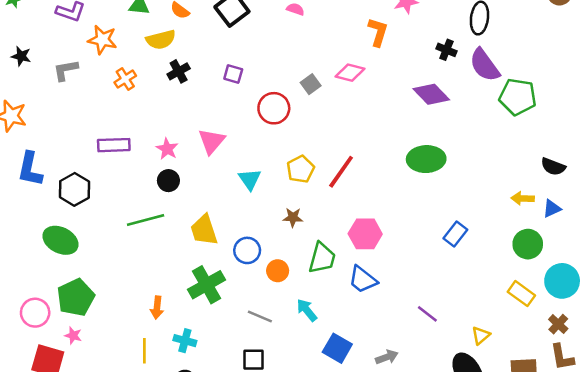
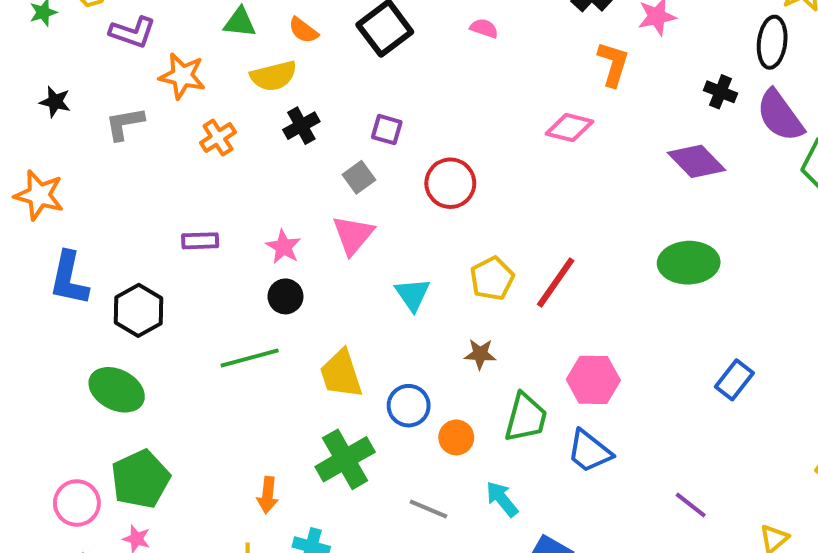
gray square: (311, 84) -> (359, 177), moved
purple rectangle: (114, 145) -> (200, 241), size x0.7

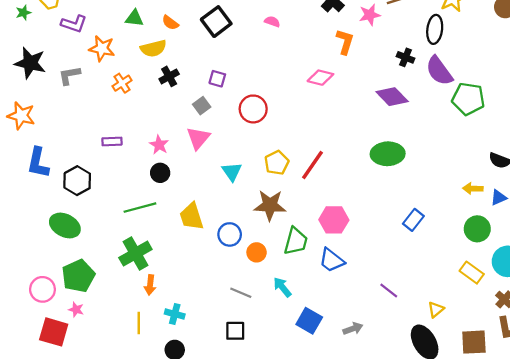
black star: (55, 102) -> (30, 63), size x1.8
brown star: (480, 354) -> (270, 205), size x1.8
green cross: (345, 459) -> (135, 254), moved

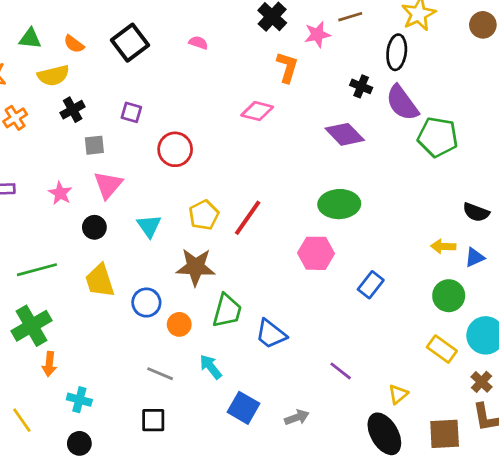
gray square: (202, 106) -> (94, 145), moved, turned 30
black circle: (160, 173) -> (94, 227), moved
pink hexagon: (334, 220) -> (316, 253), moved
yellow line: (139, 323) -> (22, 420), moved, turned -35

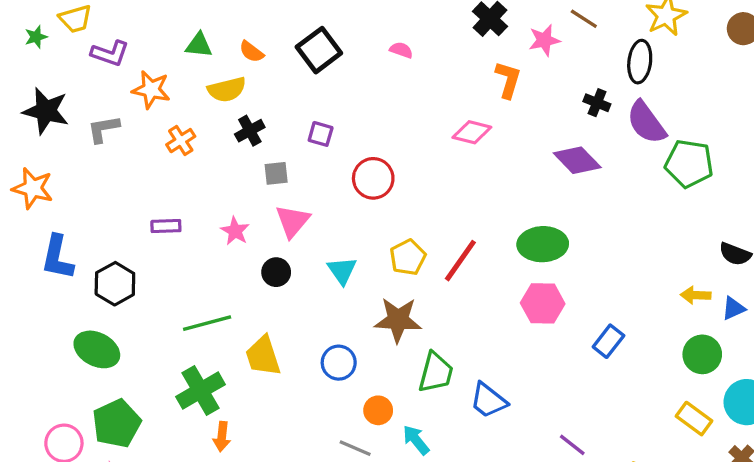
brown line: (350, 17) -> (584, 19), turned 50
green ellipse: (339, 204) -> (543, 244), moved
yellow trapezoid: (100, 281) -> (263, 356), moved
orange circle: (179, 324) -> (378, 410), moved

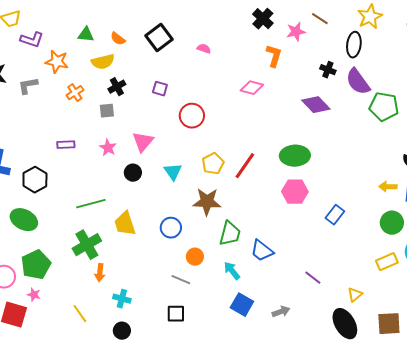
pink semicircle: (401, 50) -> (204, 49), moved
gray square: (276, 173) -> (107, 111), moved
yellow rectangle: (694, 419) -> (387, 262), turned -60
cyan arrow: (416, 440) -> (232, 271), moved

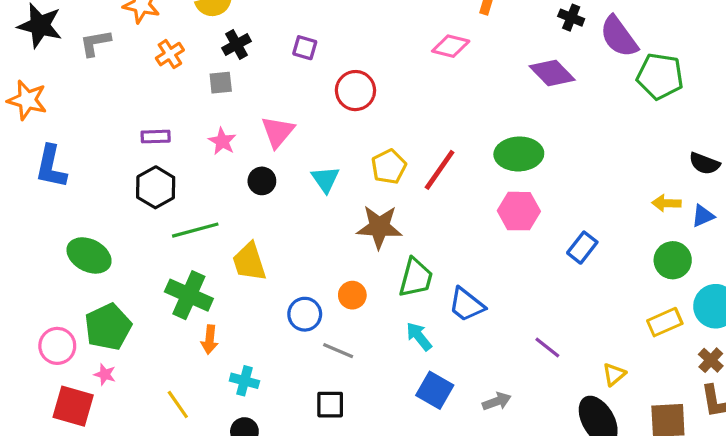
black hexagon: (35, 180) -> (156, 187), moved
blue circle: (171, 228) -> (305, 314), moved
green cross: (87, 245) -> (189, 295), turned -36
orange circle: (195, 257) -> (352, 295), moved

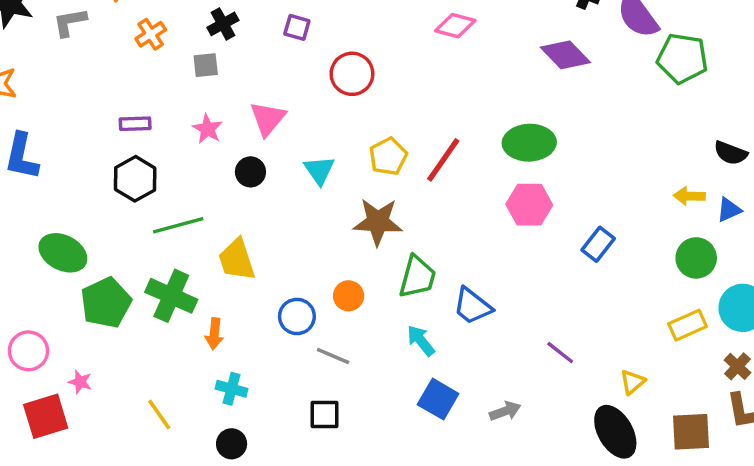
green pentagon: (108, 327) -> (106, 303), moved
orange arrow: (210, 340) -> (214, 334), moved
red square: (73, 406) -> (46, 416), turned -33

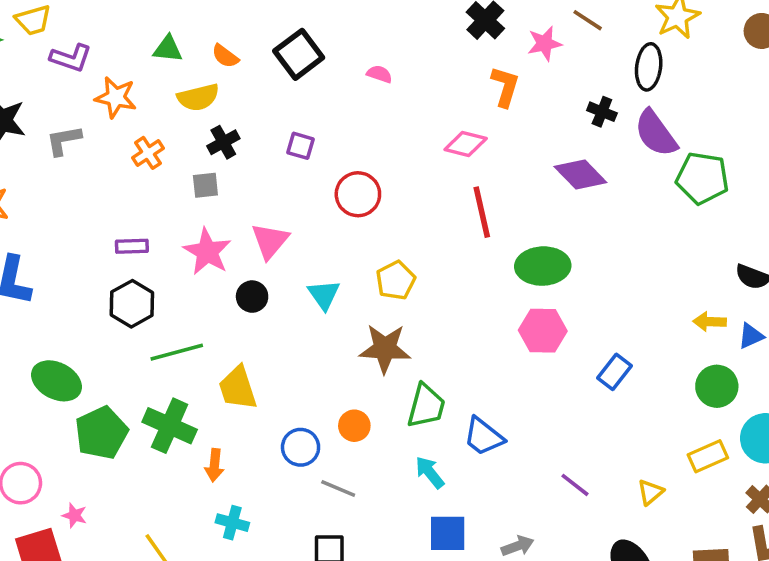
pink star: (207, 129) -> (207, 252), size x1.5
red line: (443, 160) -> (482, 212), moved, turned -48
yellow triangle: (633, 382) -> (650, 492), moved
blue square: (438, 399) -> (448, 533), turned -30

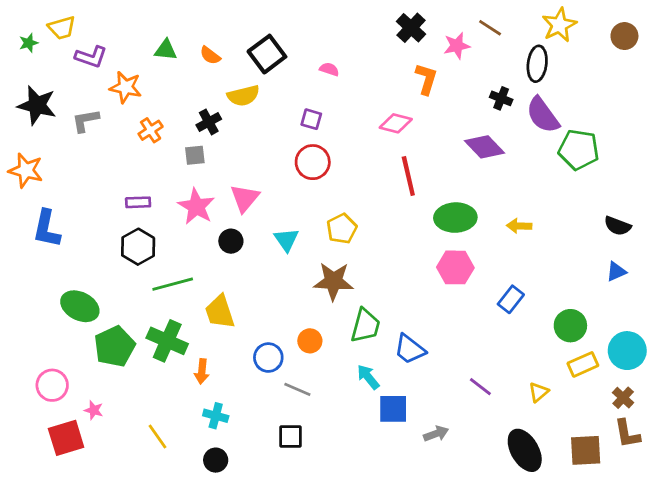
yellow semicircle: (198, 97) -> (243, 96), moved
purple square: (301, 146) -> (311, 119), moved
yellow arrow: (710, 322) -> (519, 226), moved
green circle: (717, 386) -> (570, 326), moved
blue square: (448, 533) -> (393, 409), moved

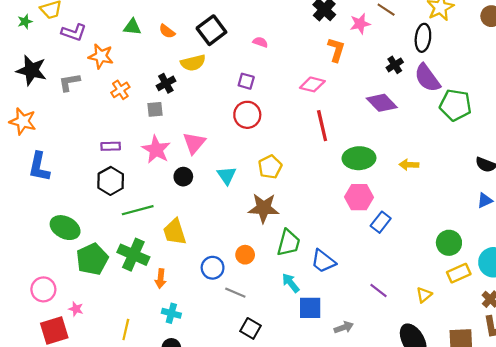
black cross: (501, 98) -> (395, 65), turned 35
blue rectangle: (511, 299) -> (381, 222), moved
yellow line: (157, 436) -> (126, 330), turned 48
black square: (290, 436) -> (251, 328), moved, turned 30

